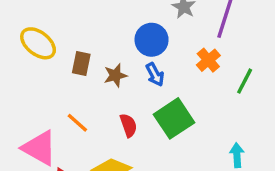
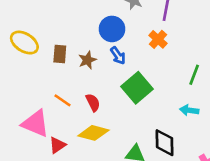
green line: (245, 81) -> (194, 75), moved
red semicircle: (128, 125) -> (93, 102), moved
cyan arrow: (237, 155) -> (189, 110), turned -72

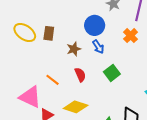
brown rectangle: (60, 54) -> (49, 33), moved
green square: (137, 88) -> (112, 73), size x0.7
red semicircle: (93, 102) -> (80, 75), moved

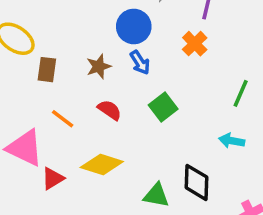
brown rectangle: (49, 33) -> (47, 70), moved
red semicircle: (80, 75) -> (110, 110), turned -32

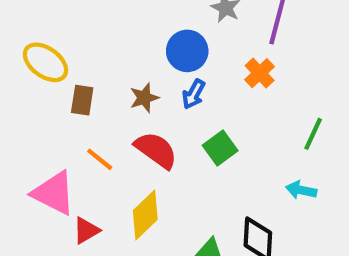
blue arrow: (140, 63) -> (194, 94), turned 60
red semicircle: (110, 110) -> (156, 150), size x1.5
yellow diamond: (102, 164) -> (145, 215), turned -63

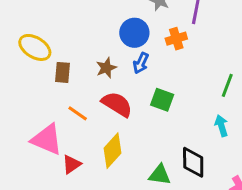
orange cross: (260, 73) -> (176, 39), moved, turned 30
green square: (220, 148) -> (162, 100), turned -30
cyan arrow: (301, 190) -> (221, 126), turned 65

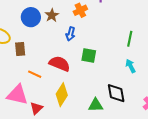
blue circle: (134, 33) -> (31, 17), moved
orange cross: (176, 39) -> (80, 10), moved
brown star: (106, 68) -> (52, 15), moved

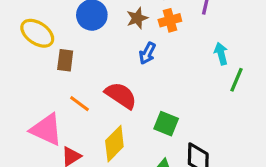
brown star: (52, 15) -> (137, 18), moved
green square: (89, 56) -> (166, 124), moved
cyan arrow: (131, 66) -> (221, 54), moved

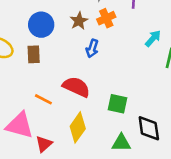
cyan arrow: (221, 54) -> (153, 38), turned 66
brown rectangle: (65, 60) -> (34, 54), moved

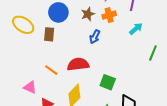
cyan arrow: (153, 38) -> (136, 29), moved
red semicircle: (76, 87) -> (78, 64), turned -40
pink triangle: (20, 125) -> (30, 87), size x0.6

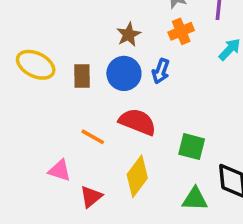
blue circle: (58, 12) -> (124, 73), moved
brown star: (88, 14) -> (129, 35), moved
red semicircle: (78, 64) -> (137, 122), turned 35

